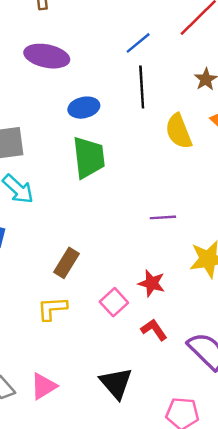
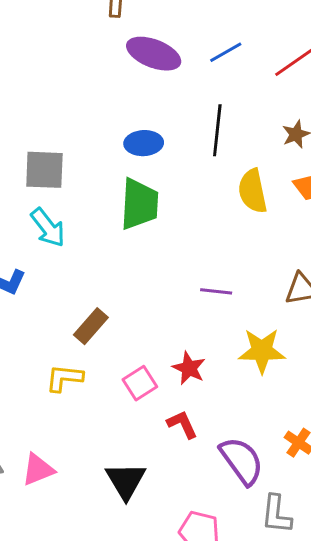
blue line: (138, 43) -> (226, 52), moved
purple ellipse: (47, 56) -> (154, 54), moved

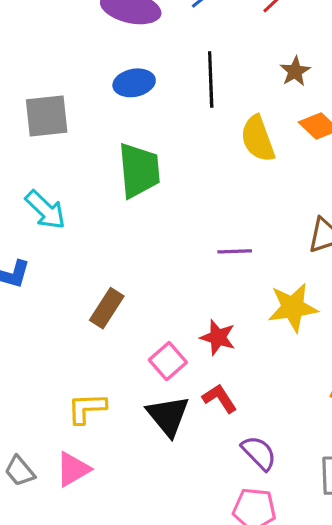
blue ellipse: (144, 143) -> (134, 83), moved
gray square: (44, 170) -> (47, 116), moved
yellow L-shape: (64, 378) -> (87, 408), moved
purple semicircle: (242, 461) -> (259, 453), moved, size x0.7
black triangle: (126, 481) -> (168, 416), moved

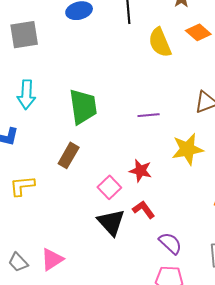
green trapezoid: (139, 170) -> (83, 107), moved
cyan arrow: (45, 210) -> (26, 95), turned 52
yellow L-shape: (87, 408) -> (22, 186), moved

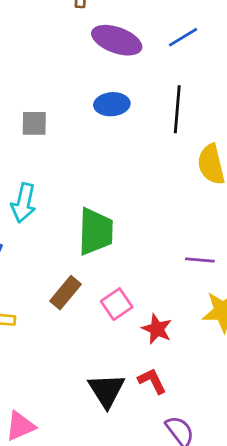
gray square: (24, 35) -> (34, 123), size x0.7
purple line: (149, 115) -> (200, 260), moved
pink square: (109, 187) -> (117, 304), moved

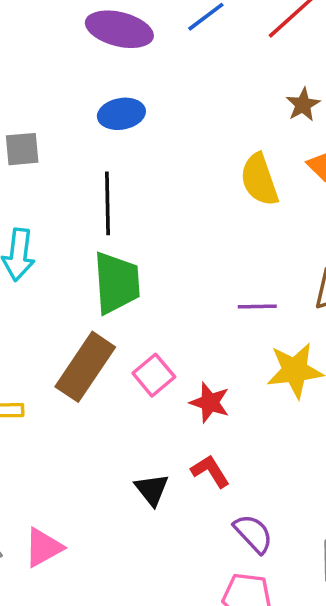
black line: (177, 109) -> (108, 203), moved
brown rectangle: (66, 293) -> (85, 367), size x1.5
black triangle: (107, 390) -> (152, 490), size x0.7

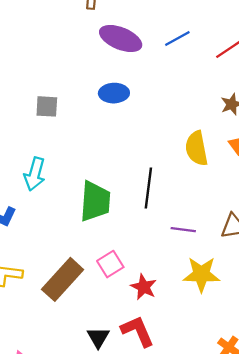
black line: (108, 203) -> (148, 188), moved
brown rectangle: (85, 367) -> (63, 279), moved
red L-shape: (210, 471) -> (138, 331), size x1.4

